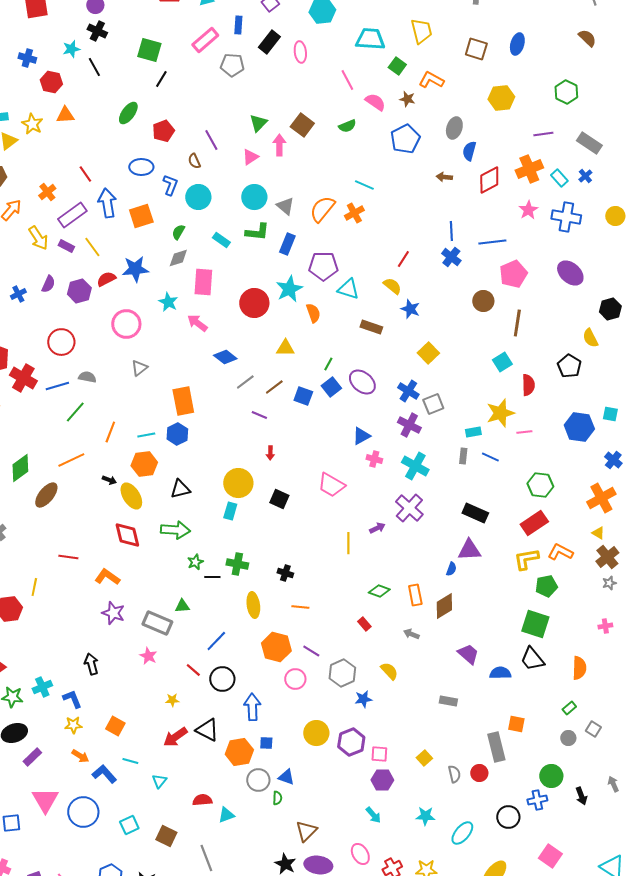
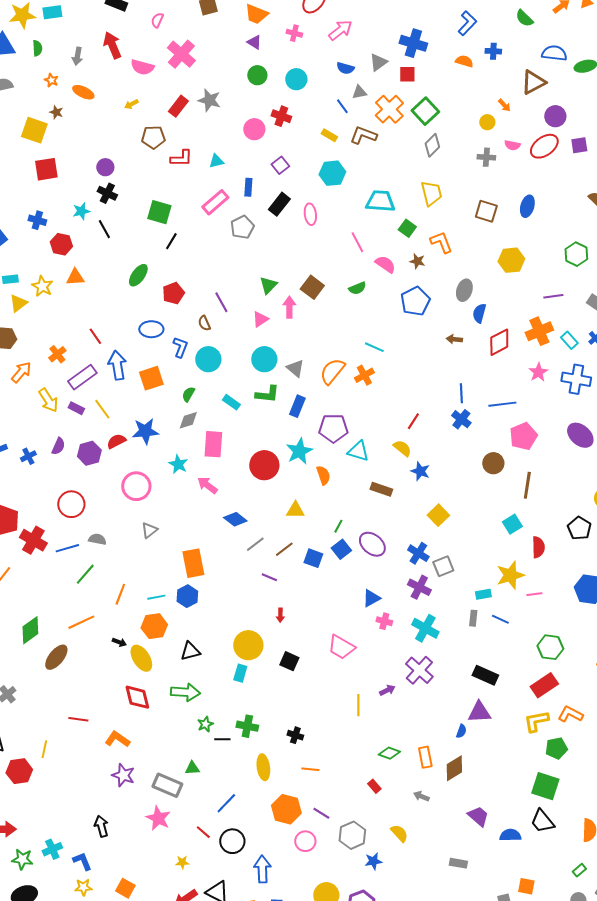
gray pentagon: (232, 65) -> (242, 227), turned -30
orange L-shape: (431, 80) -> (441, 242), turned 40
pink star: (148, 656) -> (158, 818), size x1.4

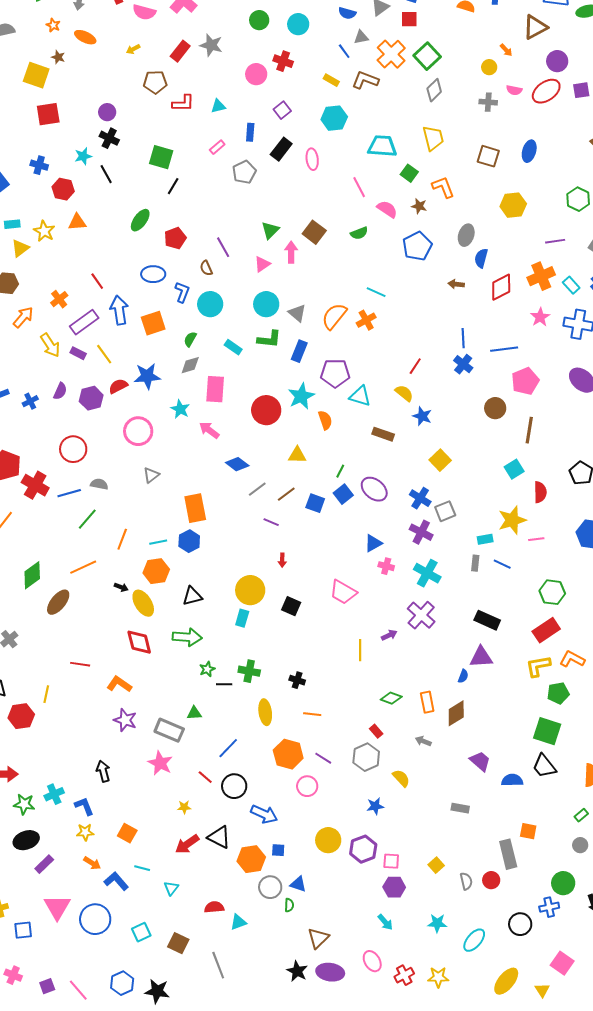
pink rectangle: (215, 202) -> (217, 147), size x0.6
gray hexagon: (352, 835) -> (366, 757), moved
blue arrow: (262, 869) -> (264, 814), turned 116

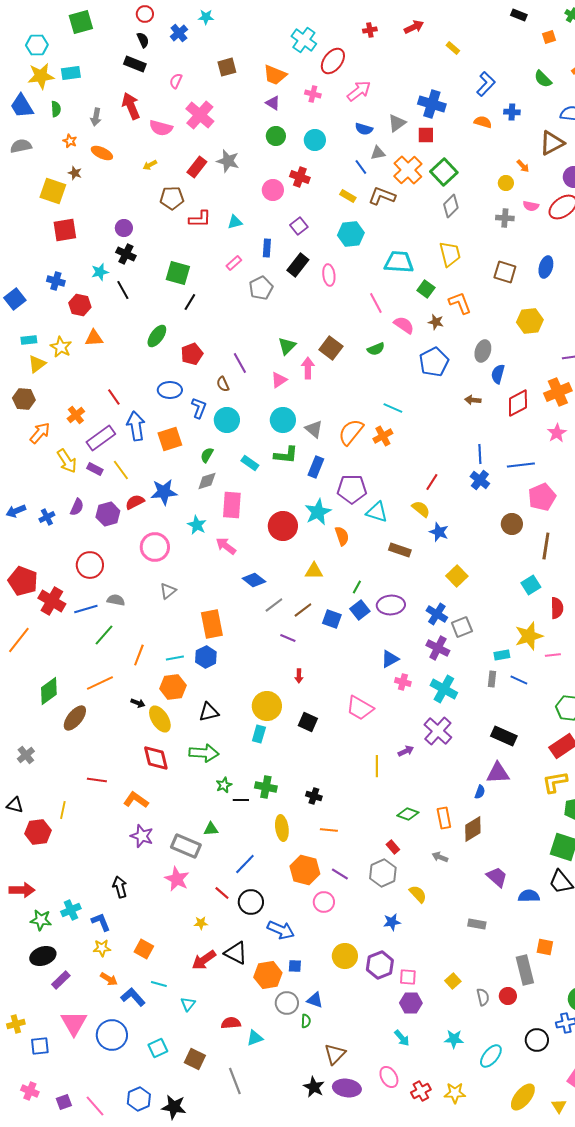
purple ellipse: (374, 489) -> (391, 605), turned -44

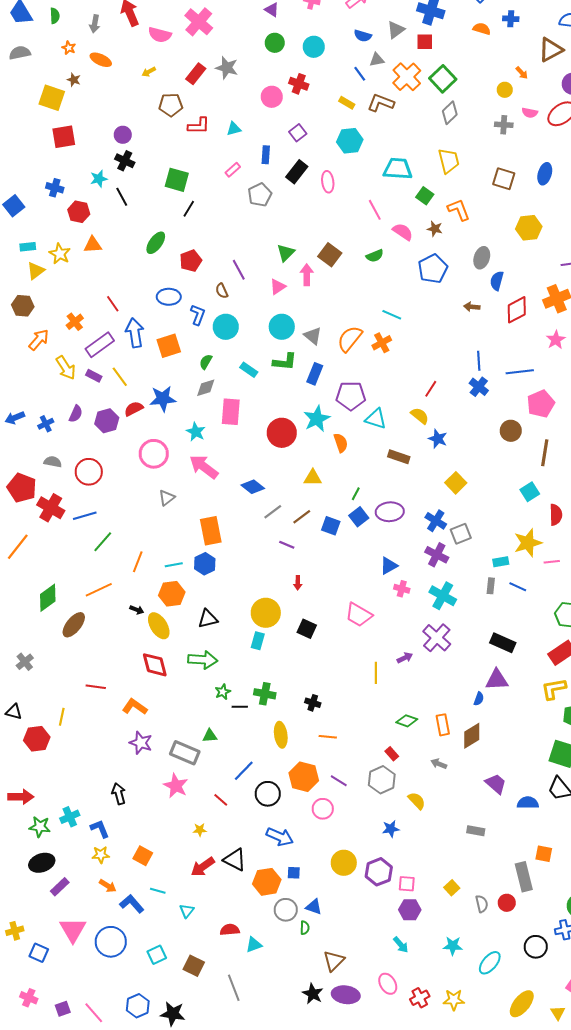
pink arrow: (226, 546) -> (204, 467), moved, size x1.4
gray semicircle: (116, 600) -> (53, 462), moved
black circle: (251, 902) -> (268, 794), moved
blue square: (40, 1046) -> (39, 953), turned 30

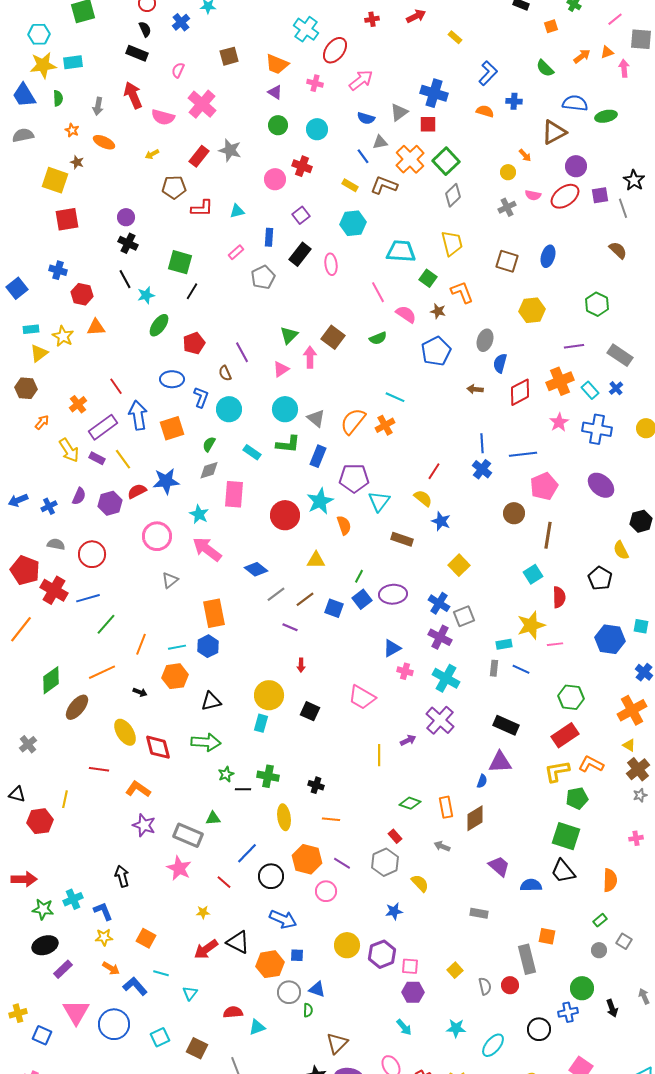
gray cross: (504, 125) -> (507, 207), turned -30
cyan star: (99, 179) -> (146, 295), moved
orange arrow: (39, 340) -> (42, 422), size x0.7
cyan triangle: (376, 419) -> (379, 501), turned 50
yellow ellipse: (159, 626) -> (125, 732), moved

